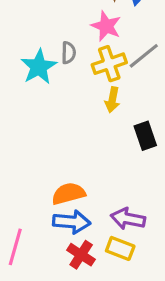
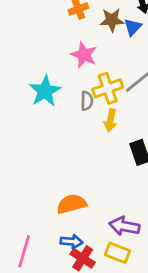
pink star: (106, 26) -> (84, 55), moved
gray semicircle: (68, 53) -> (87, 101), moved
blue arrow: (72, 222) -> (71, 242), moved, size x0.7

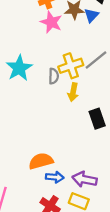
pink star: (84, 55) -> (51, 22), moved
blue arrow: (71, 242) -> (55, 177), moved

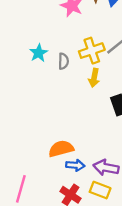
cyan star: (19, 68) -> (39, 53), size x0.7
gray semicircle: (54, 76) -> (63, 61), moved

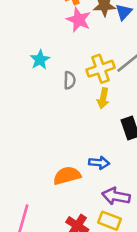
cyan star: (39, 53) -> (40, 60), moved
blue arrow: (75, 165) -> (99, 163), moved

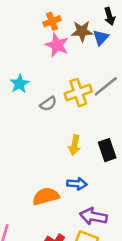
gray semicircle: (70, 80) -> (48, 104), turned 54
yellow arrow: (103, 98) -> (75, 145), moved

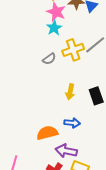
cyan star: (19, 84) -> (54, 28), moved
purple arrow: (93, 216) -> (66, 151), moved

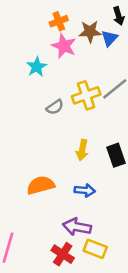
cyan star: (54, 28) -> (37, 67), moved
orange semicircle: (47, 133) -> (41, 185), moved

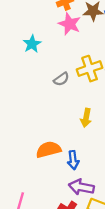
cyan star: (37, 67) -> (32, 44), moved
blue arrow: (85, 190) -> (73, 160), moved, turned 78

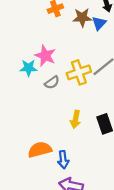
pink star: (70, 24) -> (45, 56), moved
cyan star: (32, 44) -> (29, 68), moved, turned 30

